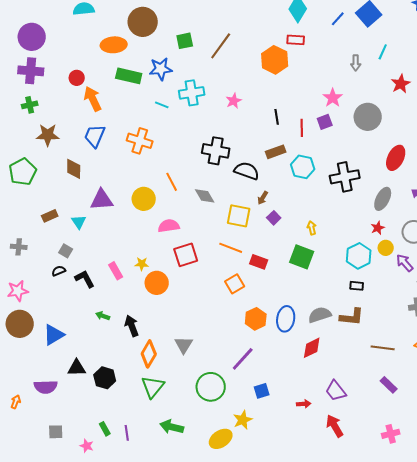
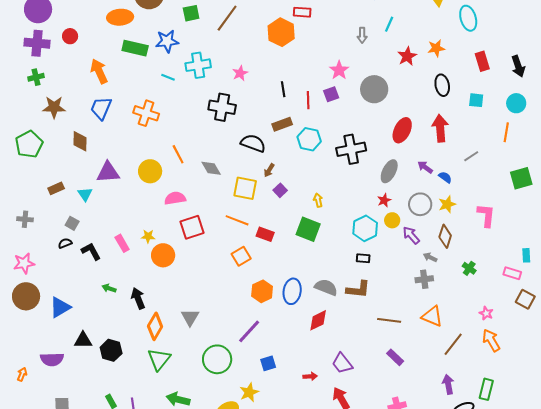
red circle: (77, 78) -> (70, 36), moved
black cross: (216, 151) -> (222, 107), moved
gray semicircle: (320, 315) -> (326, 287), turned 40

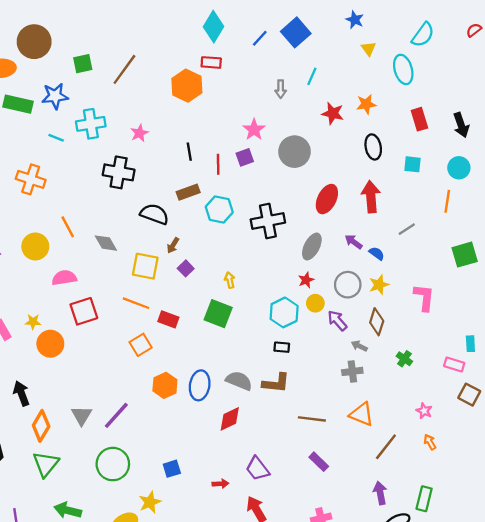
red star: (407, 56) -> (333, 113), turned -30
purple line: (249, 331) -> (116, 415), moved
orange arrow: (491, 340) -> (430, 442), size x0.6

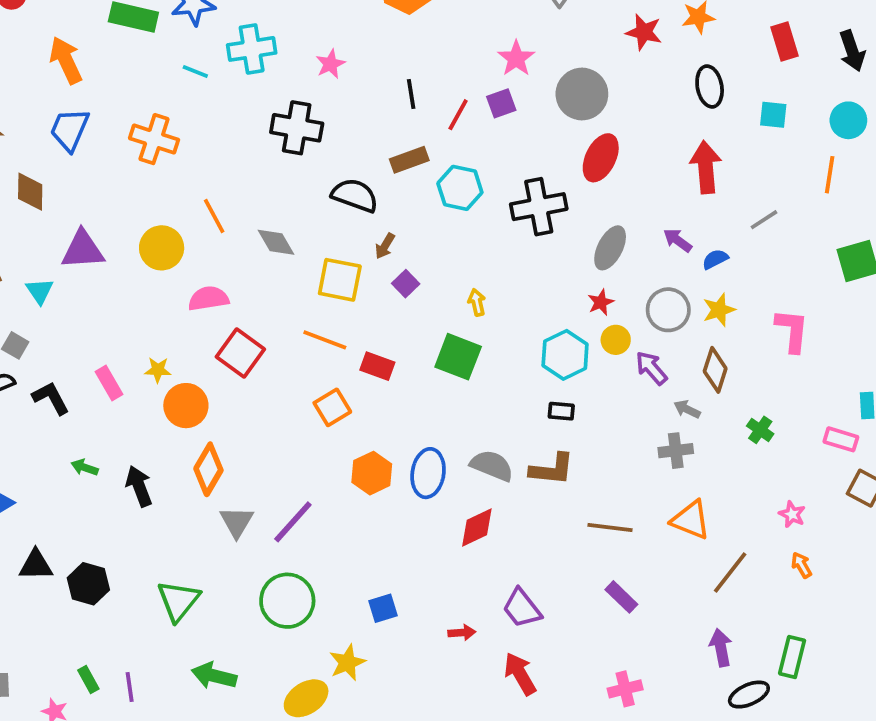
red line: (218, 164) -> (458, 115), turned 30
red ellipse: (327, 199) -> (601, 158), moved
blue semicircle: (377, 253) -> (715, 259), turned -63
red square: (84, 311) -> (240, 353), turned -36
orange diamond: (41, 426) -> (208, 469), moved

